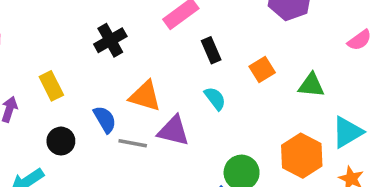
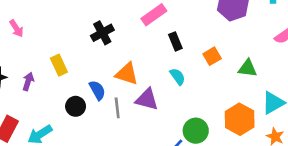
black circle: (61, 141) -> (76, 106), moved
gray line: (133, 143) -> (117, 108), turned 72

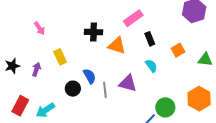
pink arrow: (16, 28) -> (39, 28), moved
black cross: (102, 33) -> (94, 32), turned 30
orange triangle: (127, 74) -> (117, 46), moved

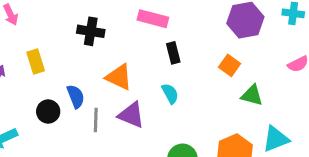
pink rectangle: (133, 18) -> (153, 19), turned 42
orange triangle: (117, 46) -> (119, 77), moved
orange square: (178, 50) -> (230, 65), moved, turned -32

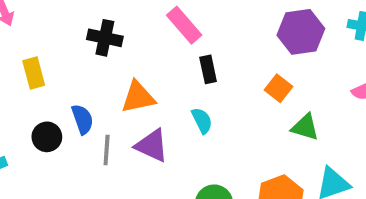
pink rectangle: (153, 19) -> (184, 25), turned 32
orange triangle: (119, 77) -> (138, 97), turned -40

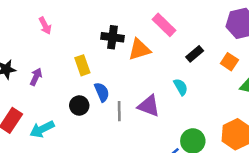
black rectangle: (208, 69) -> (195, 54), moved, turned 66
yellow rectangle: (34, 73) -> (82, 65), moved
orange triangle: (138, 97) -> (139, 49), moved

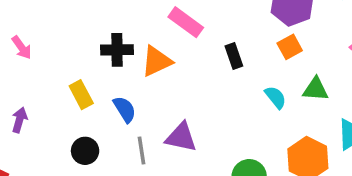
black rectangle: (195, 54) -> (234, 56), turned -60
orange square: (229, 62) -> (290, 47), moved, turned 36
cyan semicircle: (181, 87) -> (275, 97), moved
blue semicircle: (102, 92) -> (125, 109), moved

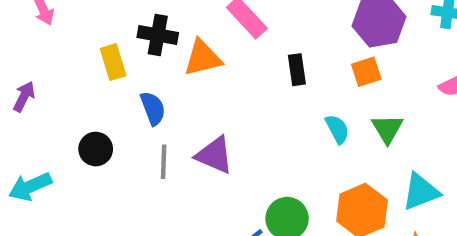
green triangle: (316, 89) -> (387, 129), turned 44
yellow rectangle: (81, 95) -> (113, 62), moved

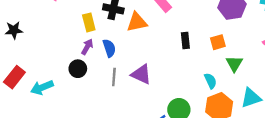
black rectangle: (297, 70) -> (185, 40), moved
orange square: (366, 72) -> (218, 42), moved
purple arrow: (24, 97) -> (87, 47), moved
cyan semicircle: (337, 129) -> (210, 81), moved

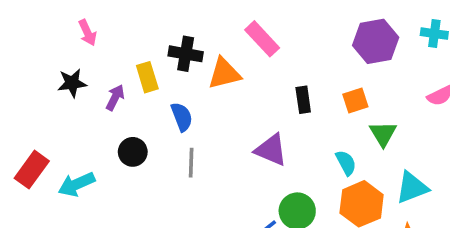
black star: (14, 30) -> (72, 83), moved
purple arrow: (87, 47) -> (115, 98), moved
purple triangle: (141, 74) -> (271, 150), moved

